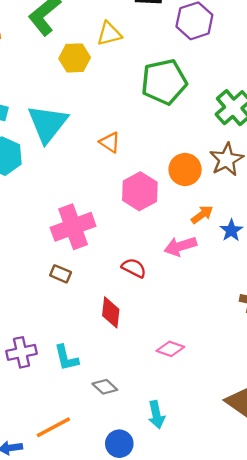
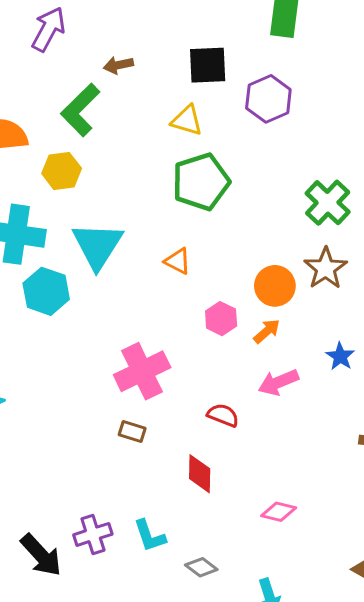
yellow triangle: (109, 34) -> (187, 120), moved, turned 36
yellow hexagon: (75, 58) -> (62, 171), moved
green pentagon: (164, 82) -> (201, 182), moved
pink hexagon: (140, 191) -> (221, 319), size x0.7
orange arrow: (202, 215) -> (267, 331), moved

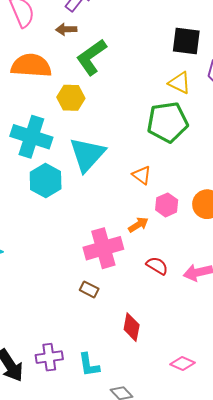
brown arrow: (118, 65) -> (66, 29), moved
yellow triangle: (187, 120) -> (179, 83), moved
pink hexagon: (221, 319) -> (167, 205), moved
orange arrow: (267, 331) -> (138, 225), moved
red semicircle: (223, 415) -> (157, 266), moved

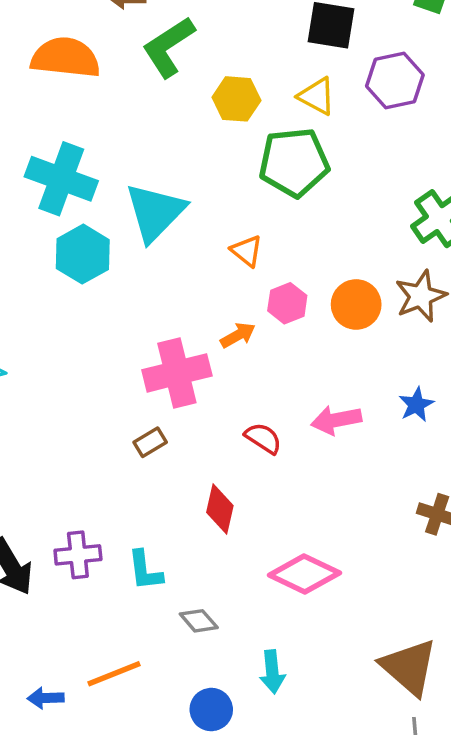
yellow hexagon: (71, 98) -> (236, 99), moved
red semicircle: (157, 266) -> (263, 438), moved
brown rectangle: (89, 289) -> (150, 442), turned -60
pink diamond: (183, 363) -> (304, 574), size x1.6

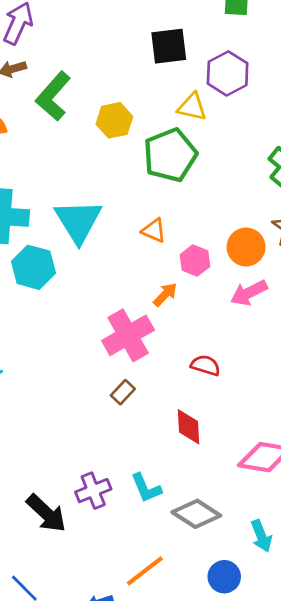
yellow triangle: (317, 96) -> (192, 107), moved
pink arrow: (336, 420) -> (249, 293), moved
gray diamond: (199, 621) -> (196, 514), size x1.6

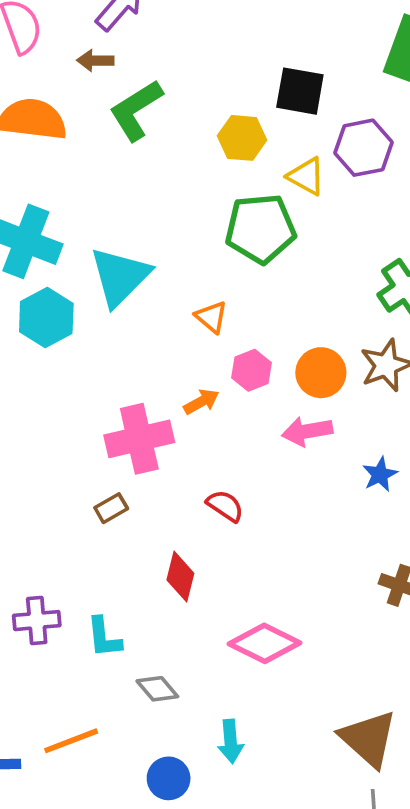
yellow hexagon: (114, 120) -> (242, 138), moved
gray diamond: (196, 514) -> (157, 689), size x0.7

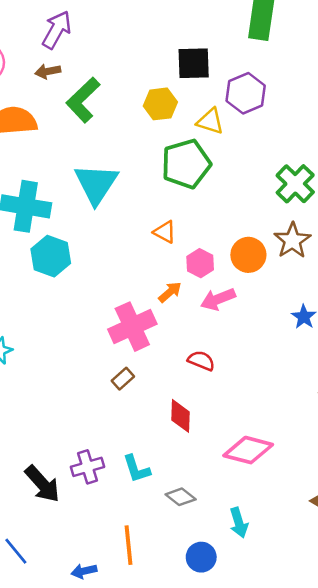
cyan triangle: (120, 277) -> (96, 184), moved
pink arrow: (307, 431) -> (218, 299), moved
orange line: (71, 741) -> (128, 545), turned -63

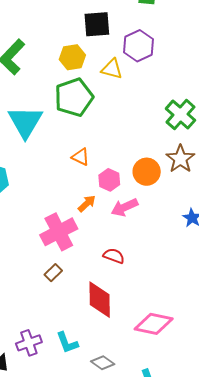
green pentagon: (186, 164) -> (74, 97), moved
red diamond: (180, 416) -> (100, 300), size x1.4

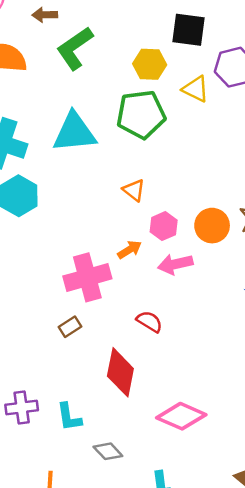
cyan triangle: (25, 122) -> (74, 132), turned 42

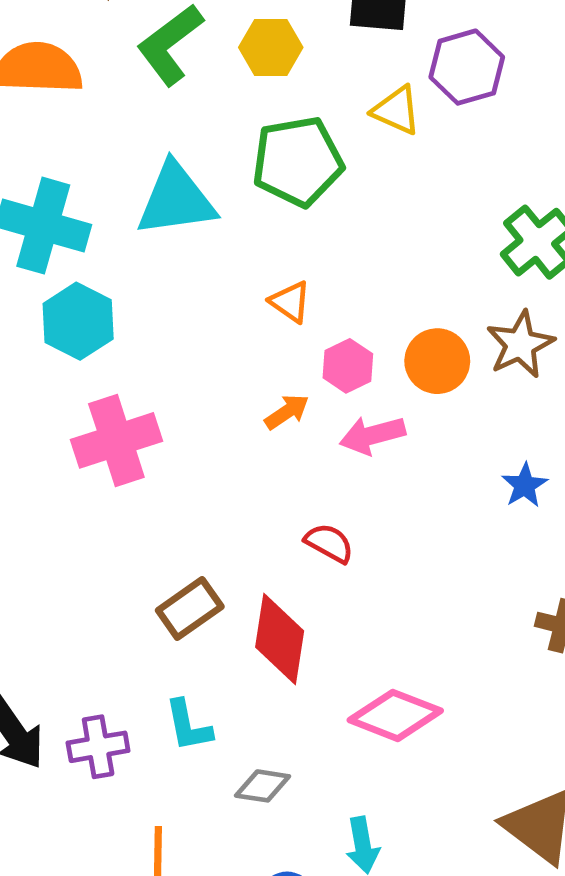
yellow hexagon: (150, 64) -> (271, 47), moved
pink cross: (87, 277) -> (116, 440), moved
brown rectangle: (70, 327) -> (190, 608), moved, size x1.5
purple cross: (22, 408) -> (98, 747), moved
gray diamond: (108, 451) -> (263, 786), turned -36

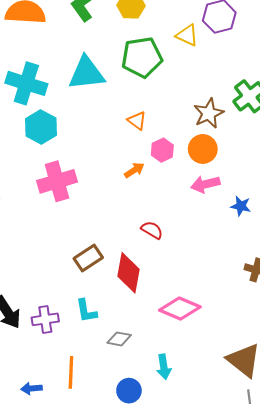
brown star: (520, 344) -> (209, 113), moved
pink arrow: (372, 435) -> (205, 184), moved
blue star: (525, 485) -> (241, 206), turned -30

